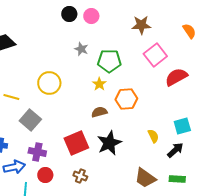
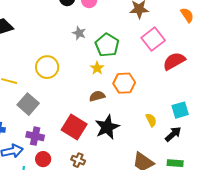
green pentagon: (109, 61) -> (107, 45), turned 30
red square: (76, 143) -> (74, 127), turned -35

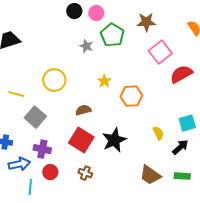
green pentagon: (107, 45) -> (112, 35), moved
brown semicircle: (97, 96) -> (83, 110), moved

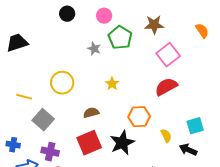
black circle: (74, 11) -> (67, 14), moved
red semicircle: (181, 74) -> (166, 87), moved
orange hexagon: (131, 96) -> (139, 117), moved
red square: (81, 140) -> (89, 143), turned 35
black arrow: (180, 147) -> (188, 150), turned -114

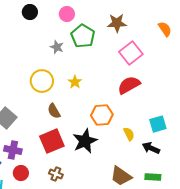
yellow circle: (62, 83) -> (42, 81), moved
brown semicircle: (91, 113) -> (54, 111), turned -105

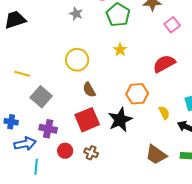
gray star: (57, 47) -> (76, 14), moved
pink square: (131, 53) -> (172, 25), moved, size x0.7
yellow star: (75, 82) -> (120, 50), moved
red circle: (21, 173) -> (65, 151), moved

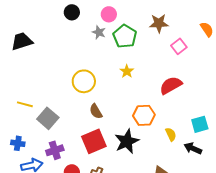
gray star: (76, 14) -> (99, 32), moved
yellow line: (22, 74) -> (25, 104), moved
purple cross: (48, 129) -> (55, 150), turned -30

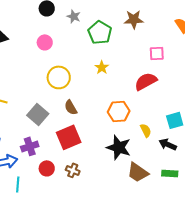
pink circle: (109, 14) -> (45, 42), moved
gray star: (99, 32) -> (74, 16), moved
pink square: (179, 46) -> (157, 53), moved, turned 35
gray square: (48, 118) -> (38, 114), moved
black star: (127, 141) -> (119, 147), moved, turned -30

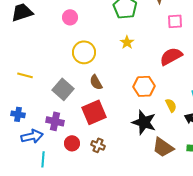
pink square: (157, 53) -> (175, 21), moved
purple cross: (30, 146) -> (55, 121), turned 30

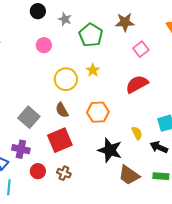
pink circle: (70, 17) -> (44, 45), moved
pink square: (175, 21) -> (141, 49), turned -35
yellow circle: (84, 52) -> (66, 79), moved
orange hexagon: (144, 86) -> (98, 112), moved

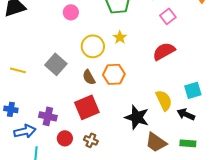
orange hexagon: (98, 112) -> (114, 74), moved
gray square: (29, 117) -> (56, 64), moved
yellow semicircle: (137, 133) -> (164, 100), size x1.5

